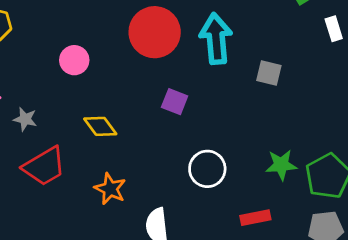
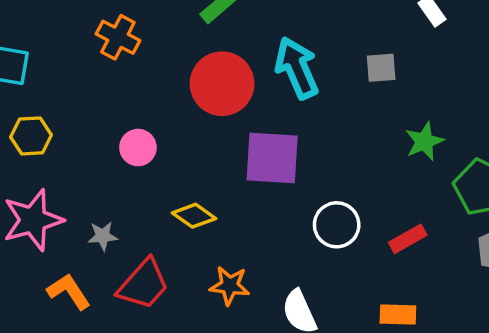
gray square: (269, 73) -> (381, 68), moved
purple square: (175, 102) -> (272, 158), size x1.8
green star: (281, 165) -> (424, 141), moved
red rectangle: (255, 218) -> (408, 239), moved

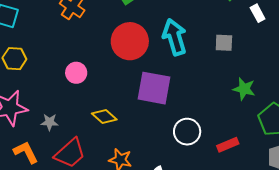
green star: (424, 141) -> (244, 89), turned 30

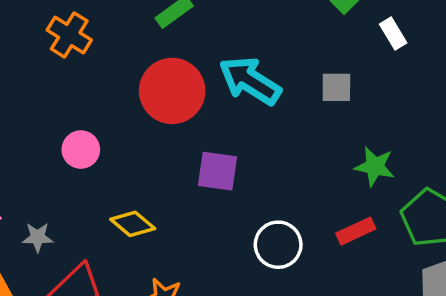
cyan arrow: (175, 37) -> (250, 81), turned -39
purple square: (154, 88) -> (218, 171), size x0.7
red rectangle: (228, 145) -> (356, 231), moved

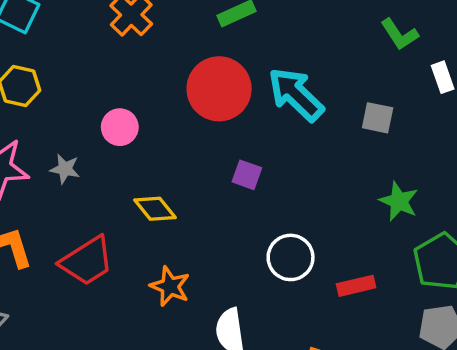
purple square: (218, 171) -> (247, 175), size x0.7
red rectangle: (356, 231) -> (356, 286), moved
gray star: (38, 237) -> (65, 169), moved

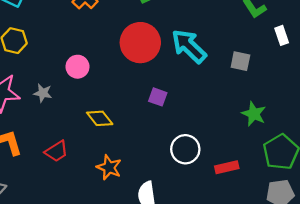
red trapezoid: (87, 261) -> (57, 151), size x0.7

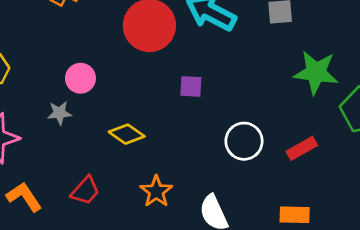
gray star: (43, 93) -> (59, 113), moved
green star: (254, 114) -> (316, 72), size x1.4
orange star: (109, 167) -> (156, 191), turned 30

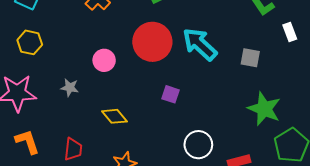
pink circle: (80, 78) -> (104, 60), moved
red trapezoid: (85, 191) -> (73, 149), turned -50

